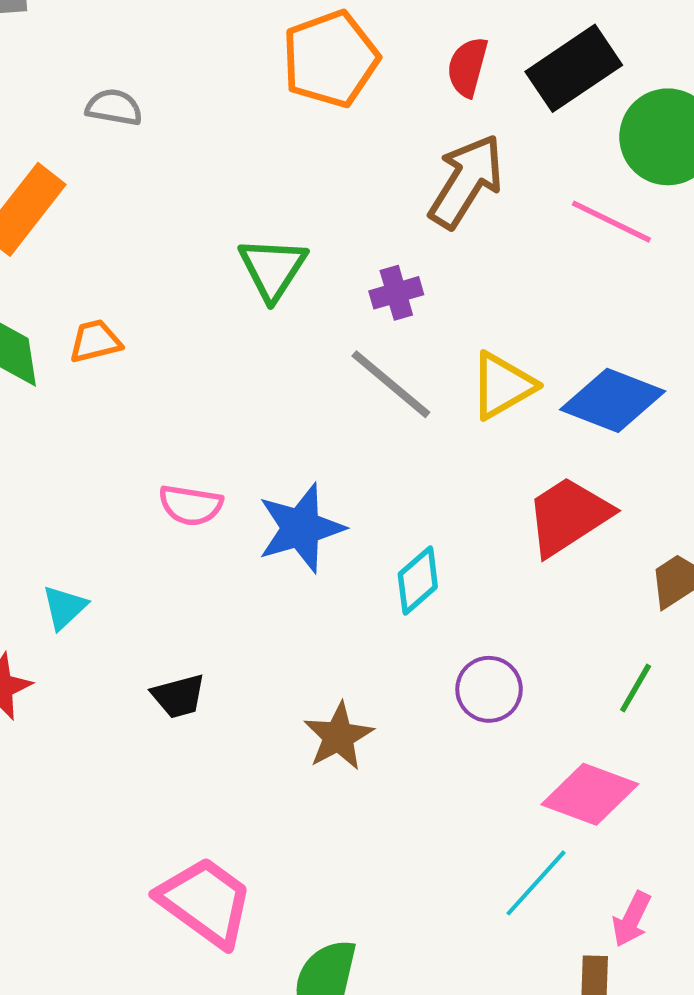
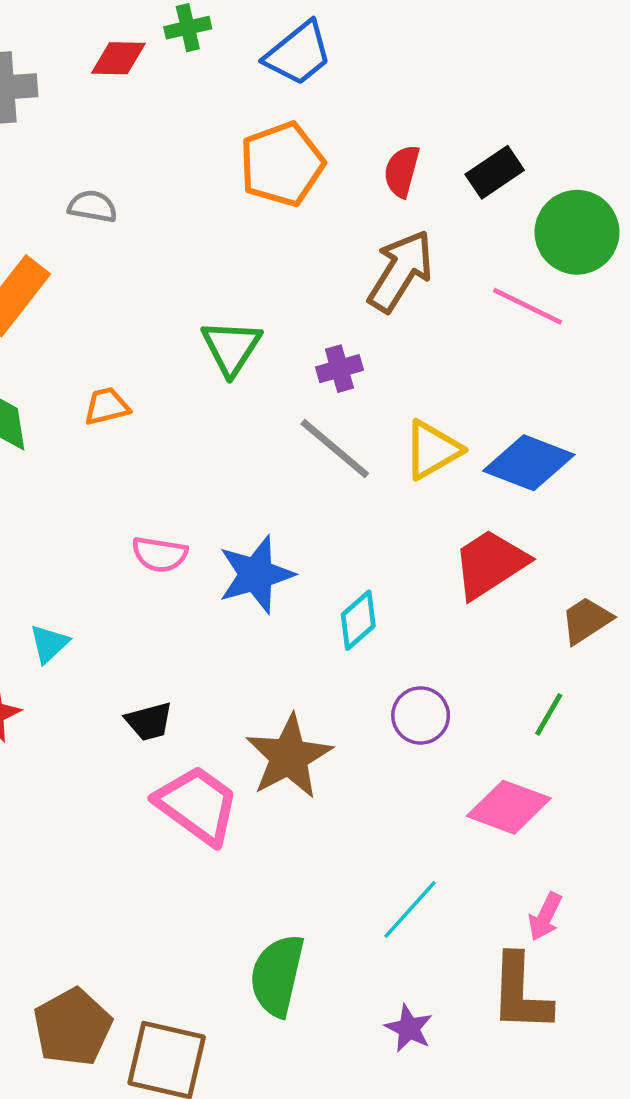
black rectangle: (574, 68) -> (495, 172), size x0.7
orange trapezoid: (95, 341) -> (107, 406), moved
brown star: (338, 736) -> (289, 757), size x1.4
cyan line: (536, 883) -> (410, 909), moved
pink trapezoid: (205, 902) -> (197, 805), moved

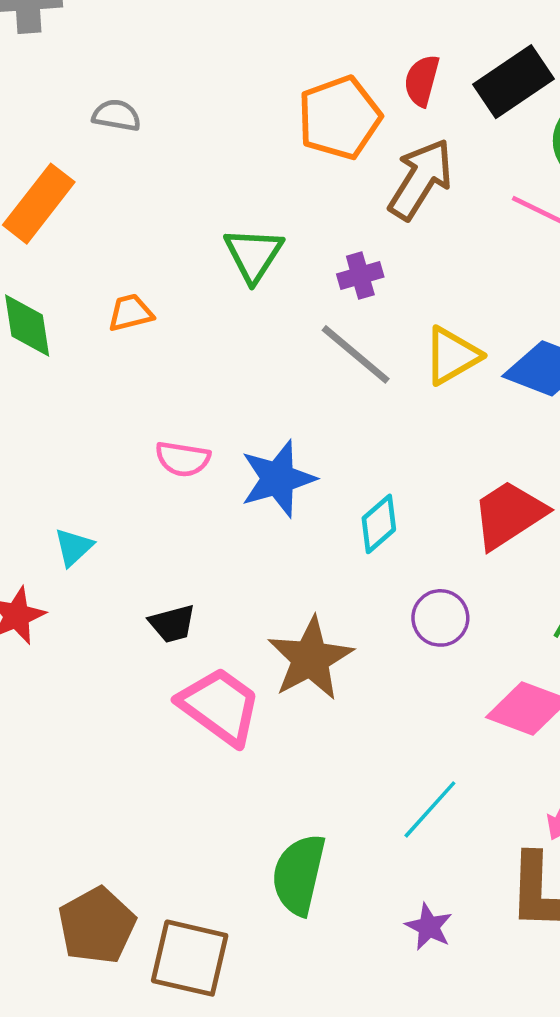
orange pentagon: (282, 164) -> (339, 118), moved
black rectangle: (495, 172) -> (514, 82), size x1.4
red trapezoid: (490, 564) -> (509, 515), moved

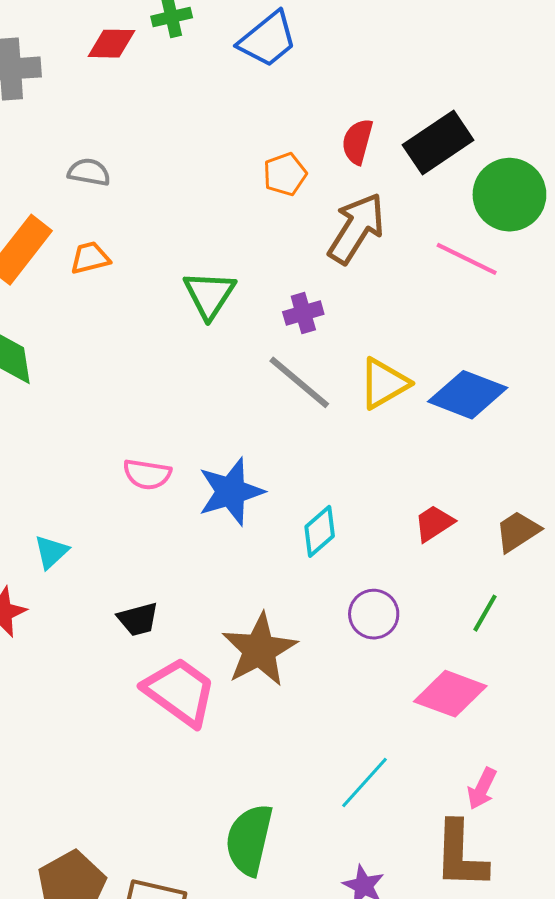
orange pentagon: (339, 118) -> (285, 174), size x0.6
orange trapezoid: (130, 313) -> (90, 258), moved
red trapezoid: (509, 515) -> (434, 523), size x0.6

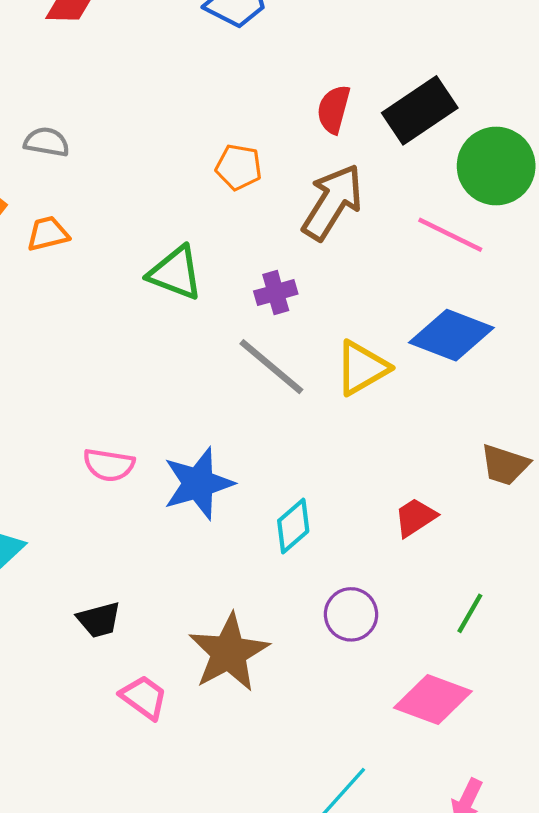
orange pentagon: (285, 174) -> (239, 167), moved, turned 30
green triangle: (209, 295) -> (175, 273), turned -42
blue diamond: (468, 395) -> (451, 335), moved
brown trapezoid: (518, 531) -> (505, 465), moved, turned -129
pink trapezoid: (180, 692) -> (144, 697), size x0.6

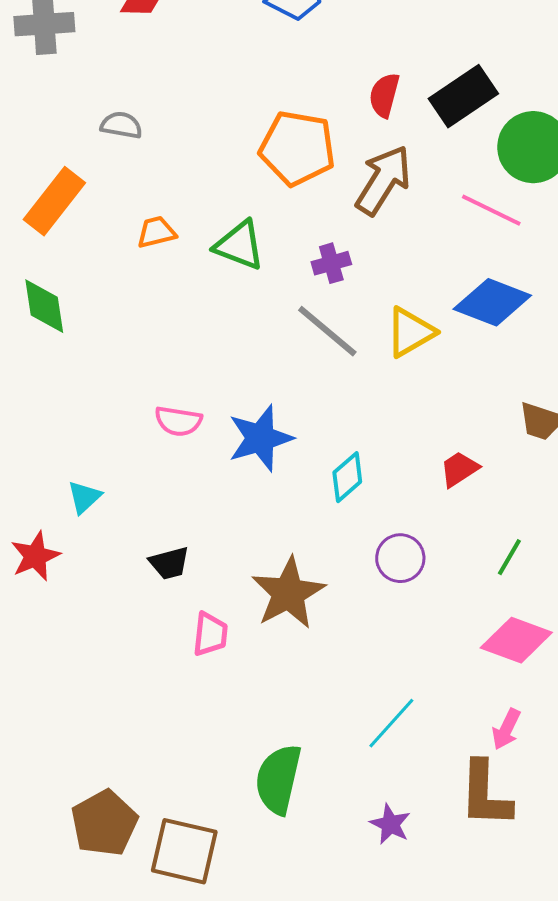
orange pentagon: (239, 167) -> (297, 148), size x1.8
orange trapezoid: (48, 234) -> (156, 232), moved
pink trapezoid: (144, 697) -> (210, 634), turned 60
pink diamond: (433, 699) -> (516, 640), moved

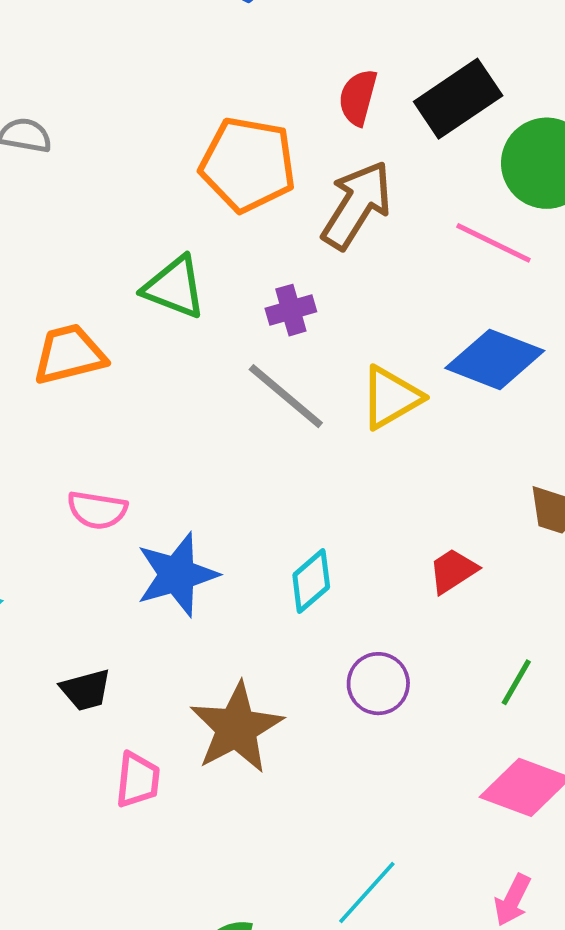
orange trapezoid: (156, 232) -> (69, 354), moved, size x1.5
blue star: (260, 438) -> (177, 575), moved

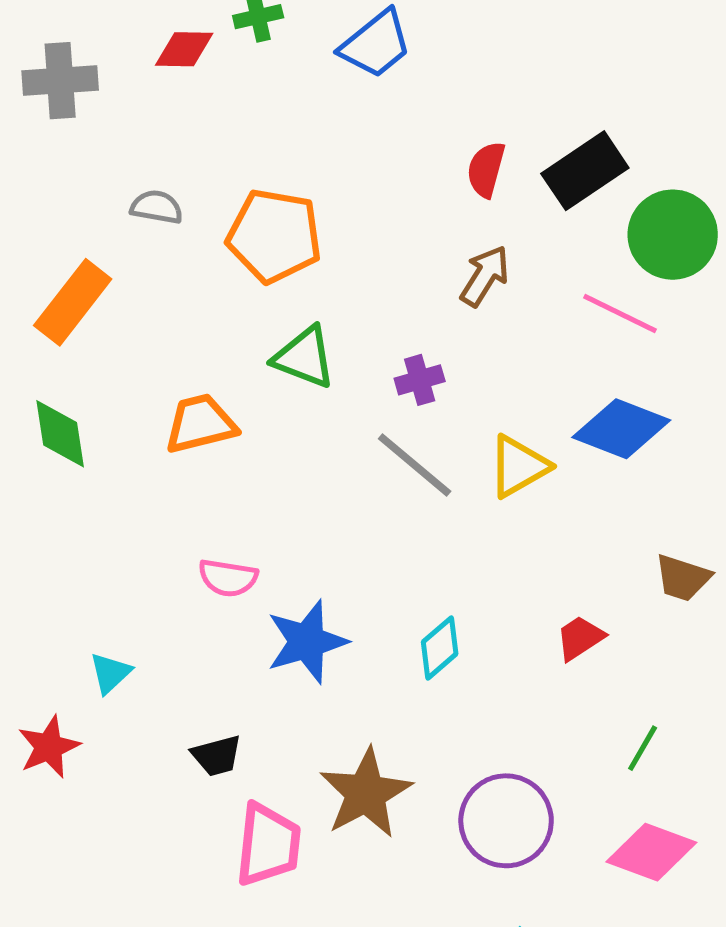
orange pentagon: (248, 164) -> (274, 236), moved
brown arrow: (357, 205) -> (485, 276), size x0.7
purple circle: (378, 684) -> (506, 821), moved, size x1.5
pink trapezoid: (138, 780) -> (268, 845), size x1.5

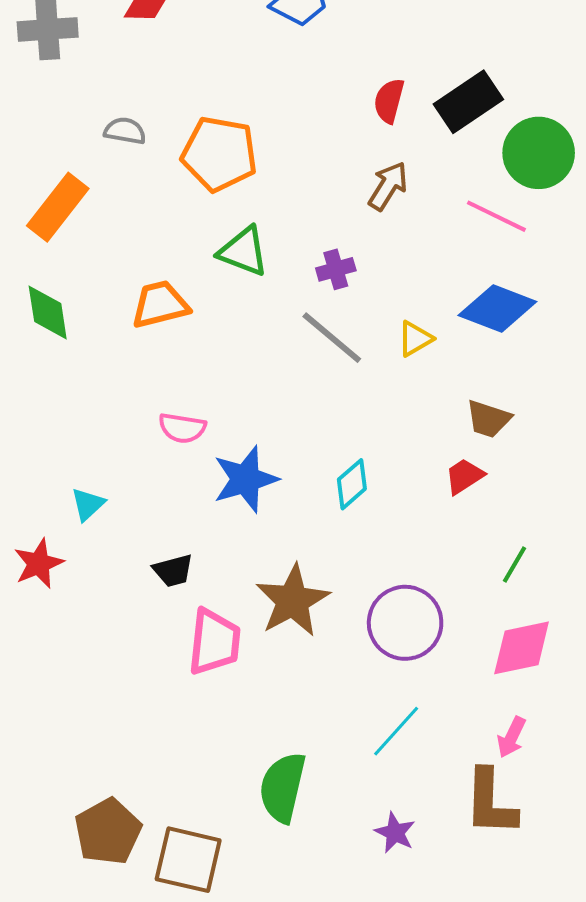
yellow triangle: (519, 466) -> (415, 339), size x0.7
brown trapezoid: (683, 578) -> (488, 419), moved
pink diamond: (651, 852) -> (522, 648), turned -32

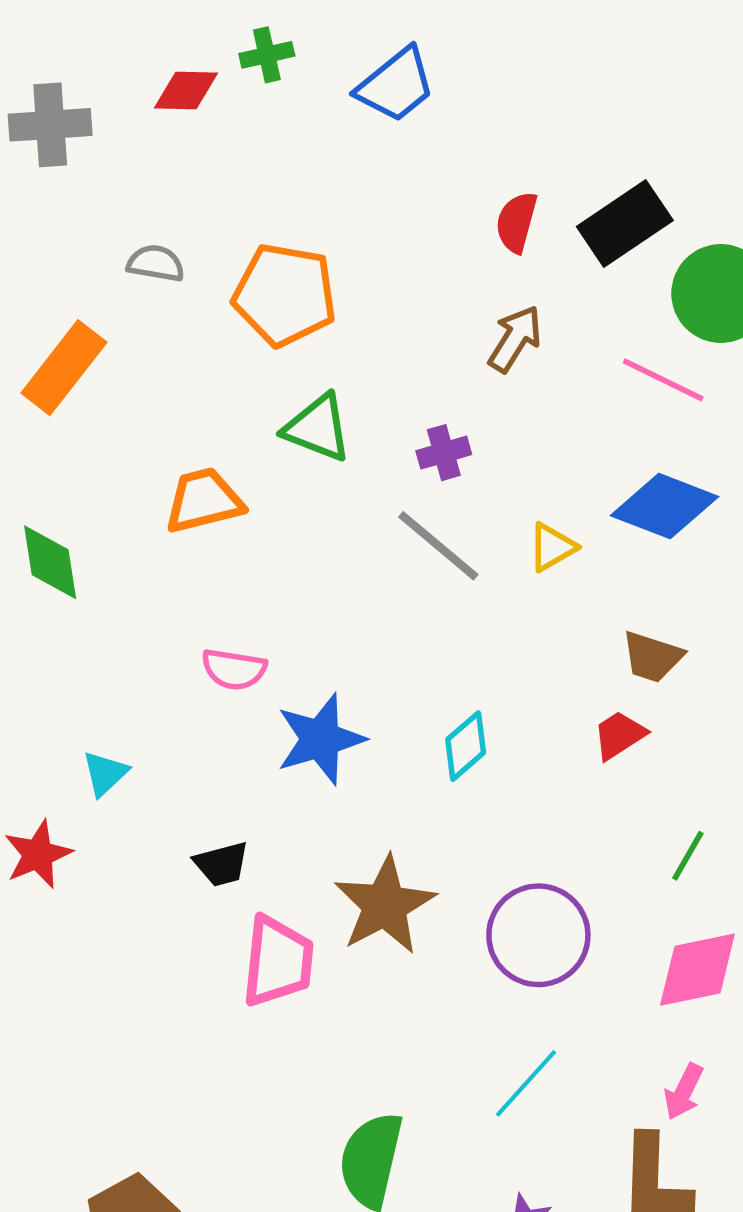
green diamond: (48, 313) -> (50, 562), moved

